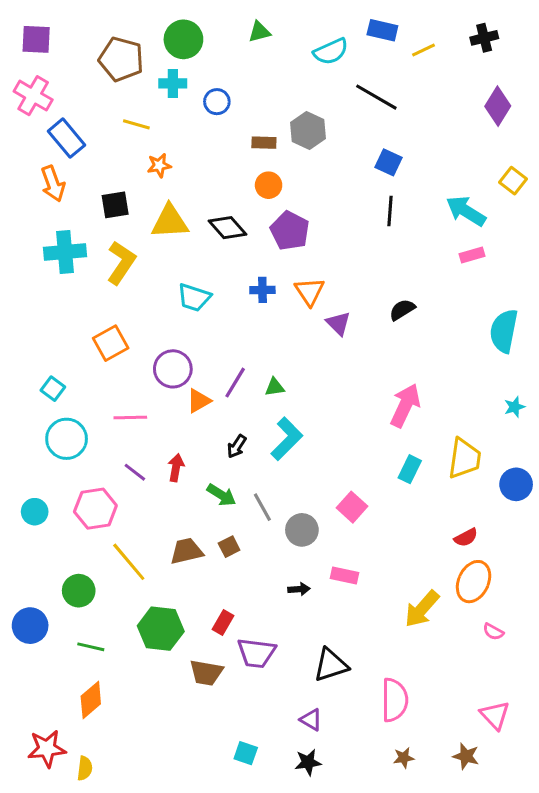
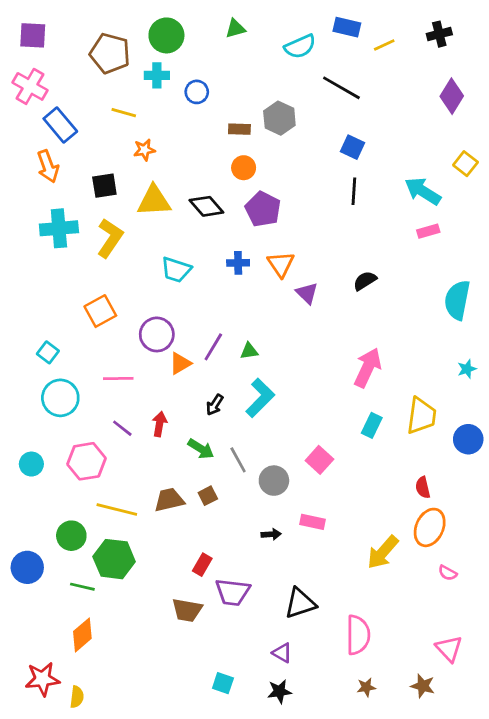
red semicircle: (466, 537) -> (423, 487), turned 105
yellow line: (129, 562) -> (117, 509), turned -36
green hexagon: (161, 629) -> (114, 559), moved

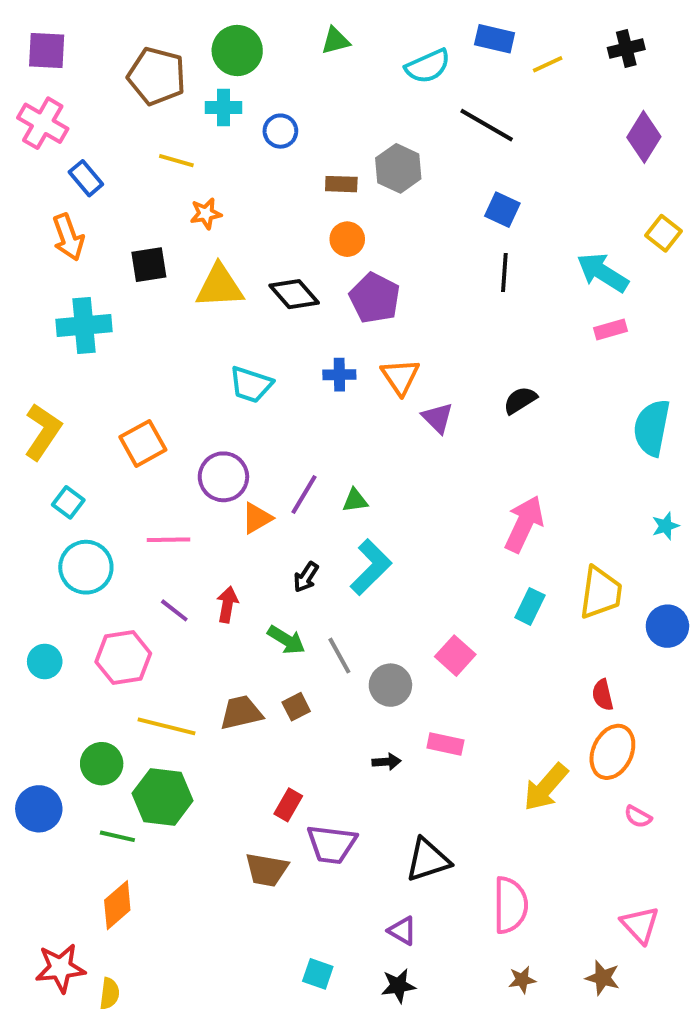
blue rectangle: (60, 125) -> (86, 178), size x0.7
yellow L-shape: (110, 238) -> (43, 432), moved

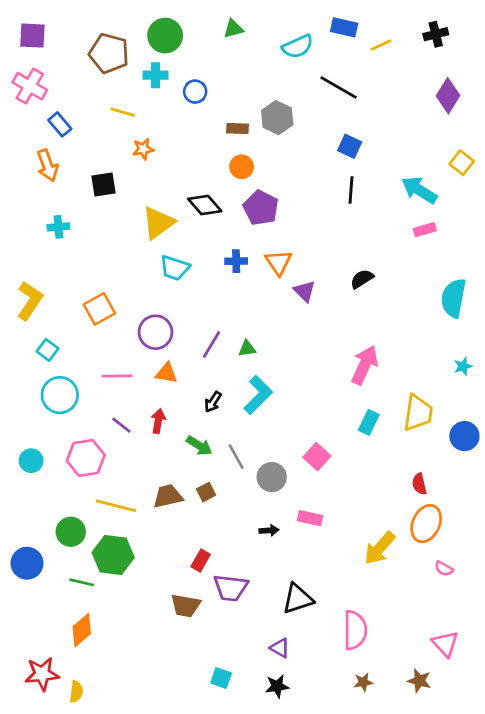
yellow triangle: (220, 286) -> (158, 223), moved, turned -33
cyan cross: (84, 326) -> (58, 227), size x0.6
orange triangle: (257, 518) -> (166, 373), moved, turned 40

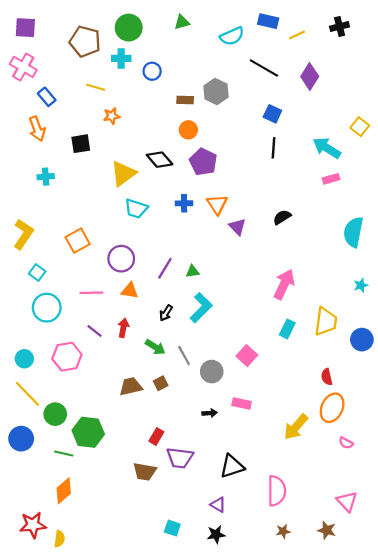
purple diamond: (448, 96) -> (310, 77), moved
yellow line: (116, 506) -> (28, 394), moved, turned 32

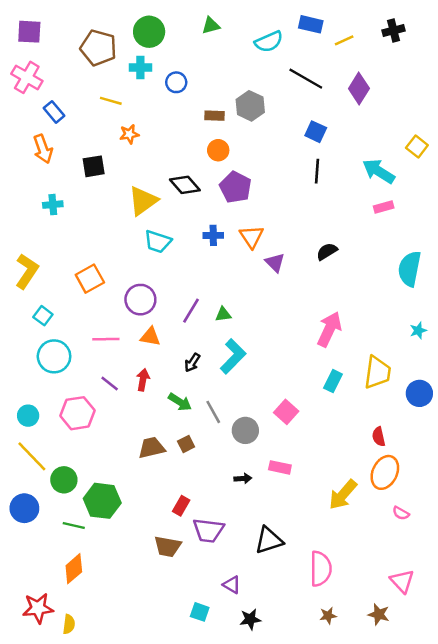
purple triangle: (218, 505) -> (232, 585), moved

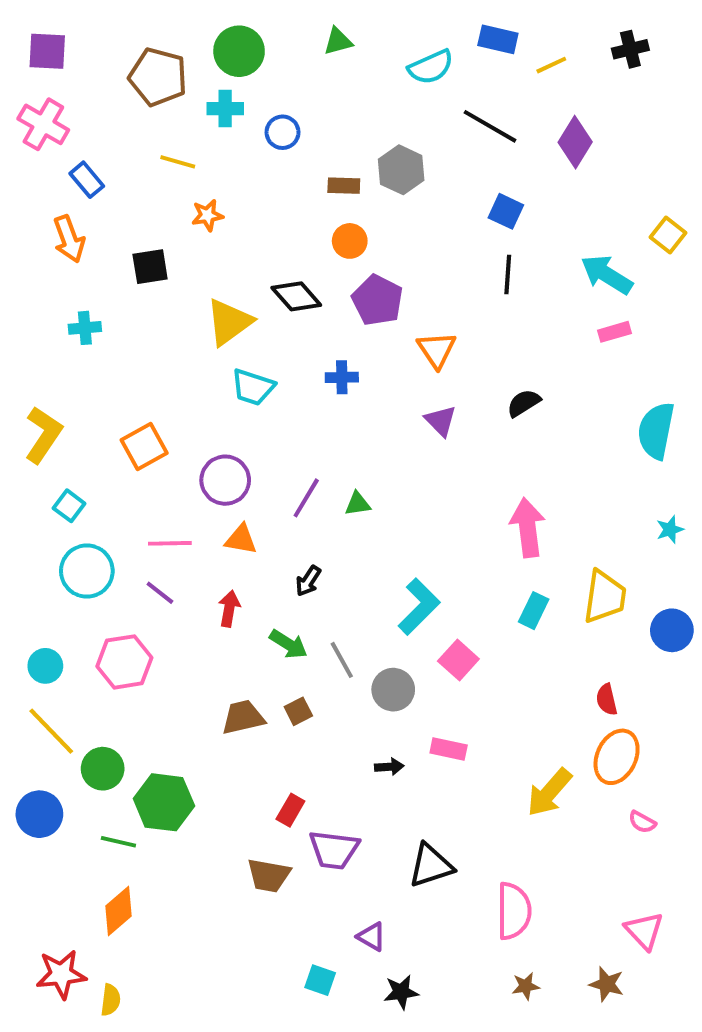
orange triangle: (252, 237) -> (437, 350), moved
pink arrow: (329, 329) -> (528, 528), turned -32
cyan L-shape: (233, 356) -> (419, 607), moved
purple line: (110, 384) -> (160, 593), moved

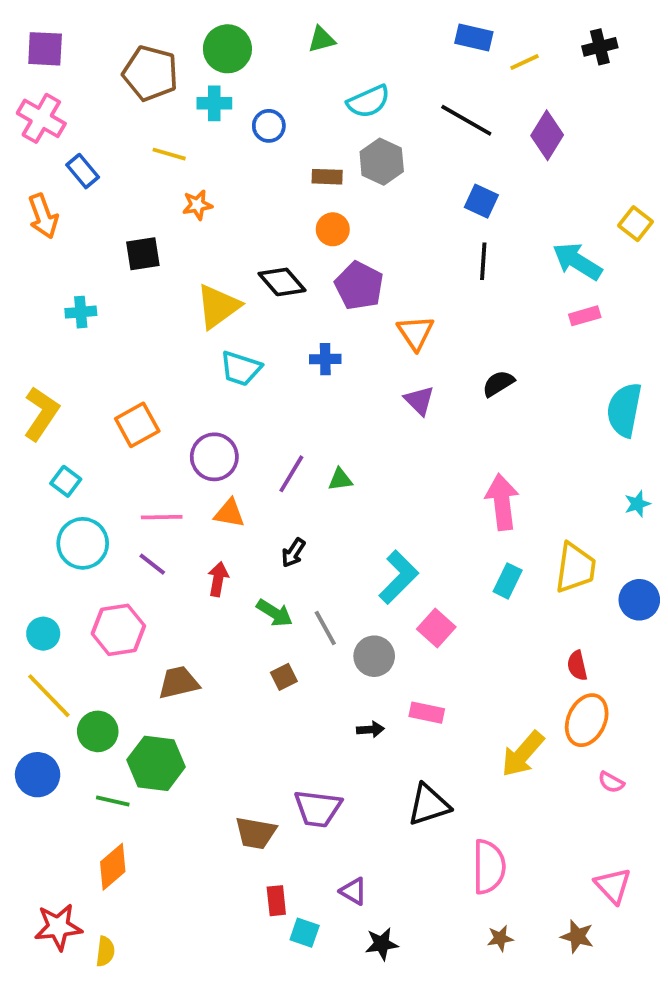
cyan semicircle: (431, 67) -> (369, 101), moved
orange arrow: (69, 239) -> (43, 216), moved
brown trapezoid: (243, 717) -> (179, 683), moved
red rectangle: (290, 810) -> (276, 901), moved, turned -36
black triangle: (431, 866) -> (429, 805), moved

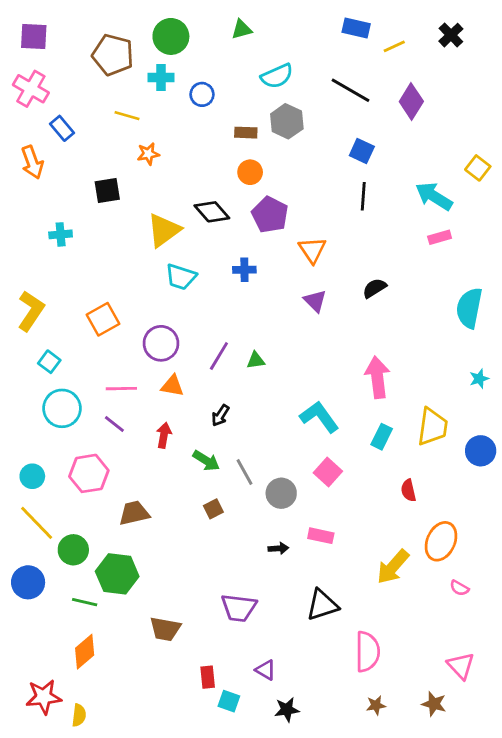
black cross: (600, 47) -> (451, 35), turned -30
cyan L-shape: (399, 577) -> (319, 417), moved, turned -81
red semicircle: (577, 666) -> (408, 490), moved
brown trapezoid: (256, 833) -> (165, 629), moved

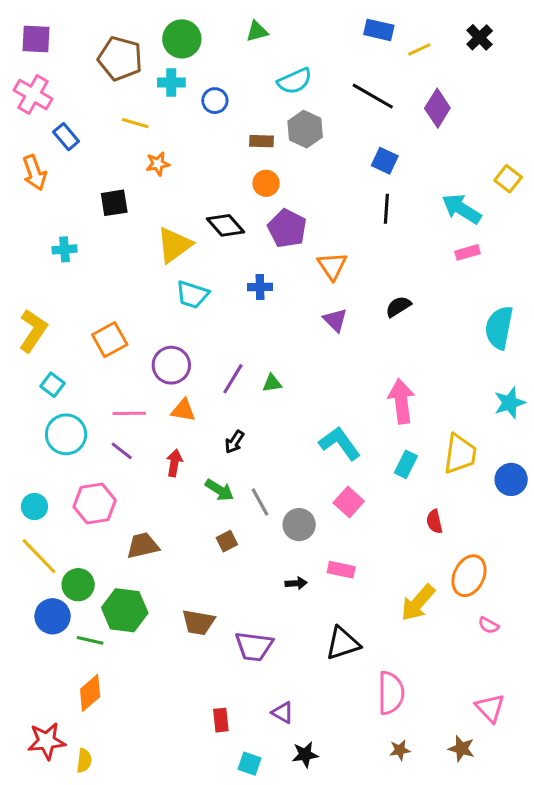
cyan star: (479, 379) -> (510, 403), size x1.5
blue circle: (28, 582) -> (53, 616), moved
brown trapezoid: (165, 629) -> (198, 622), moved
cyan square: (229, 701) -> (249, 764), moved

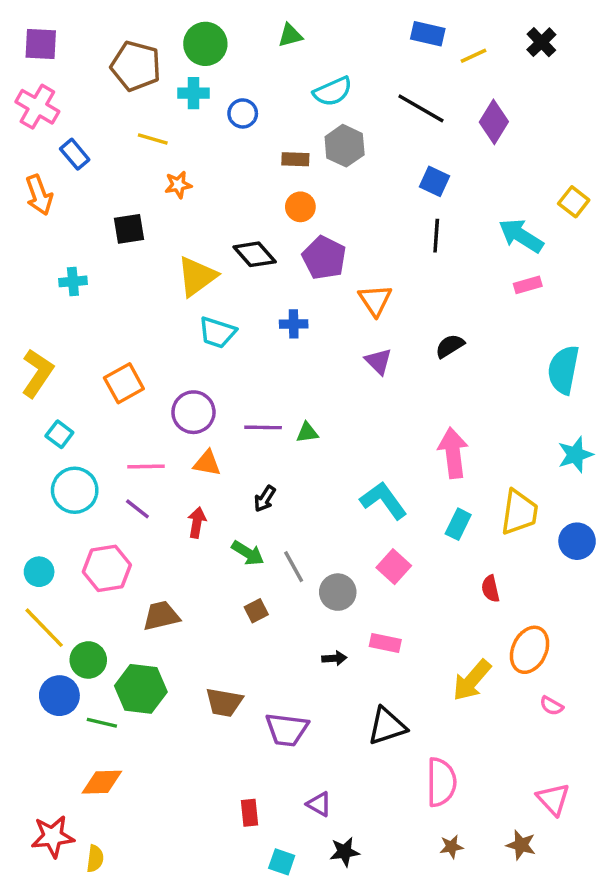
purple line: (233, 379) -> (263, 427), turned 60
orange diamond: (90, 693) -> (102, 782), turned 39

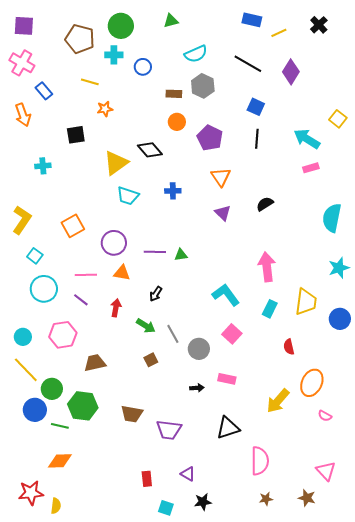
purple pentagon: (324, 258) -> (210, 138), moved

